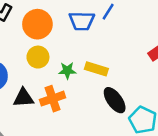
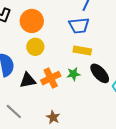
blue trapezoid: (82, 21) -> (79, 26), moved
green star: (67, 71) -> (73, 74), moved

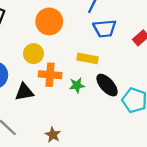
orange circle: (32, 21) -> (49, 21), moved
blue trapezoid: (79, 26) -> (105, 28), moved
orange cross: (51, 78) -> (50, 75), moved, turned 30

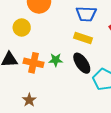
yellow rectangle: (87, 58) -> (83, 38), moved
orange cross: (50, 75) -> (34, 63), moved

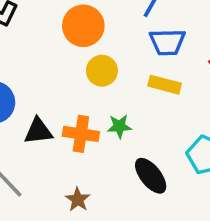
yellow circle: (22, 28) -> (102, 71), moved
black ellipse: (82, 63) -> (151, 176), moved

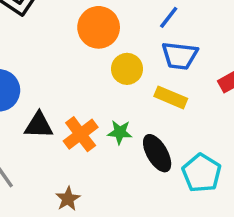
yellow circle: (102, 71) -> (127, 69), moved
orange cross: (81, 134) -> (81, 134), turned 36
black ellipse: (151, 176) -> (157, 153), moved

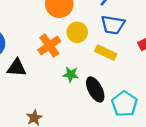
orange cross: (81, 134) -> (49, 46), moved

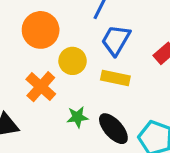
blue trapezoid: (113, 25) -> (116, 40), turned 125

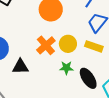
yellow circle: (73, 61) -> (68, 44), moved

